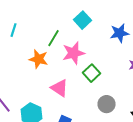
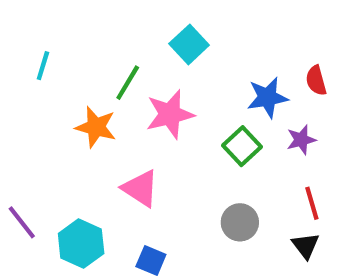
blue star: (120, 33) -> (267, 97), moved
green square: (92, 73) -> (242, 146), moved

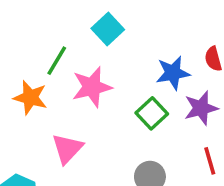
purple star: (301, 140) -> (201, 108), size x1.4
pink triangle: (140, 188) -> (67, 149), turned 40

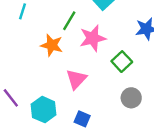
green square: (152, 113) -> (122, 62), moved

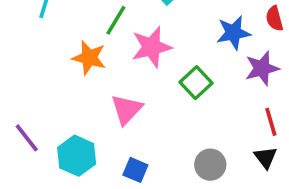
gray circle: (131, 98) -> (210, 165), moved

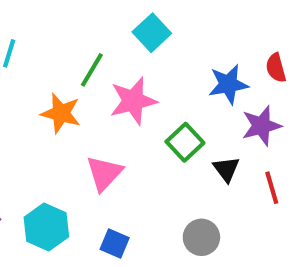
black triangle: (266, 157) -> (226, 169), moved

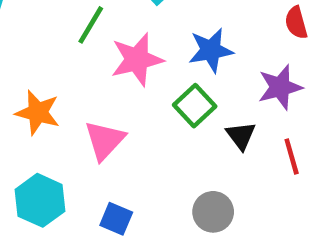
blue star: (228, 84) -> (211, 50), moved
orange star: (61, 113) -> (38, 113), moved

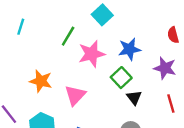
purple star: (280, 87) -> (165, 68), turned 30
black triangle: (241, 136) -> (134, 98), moved

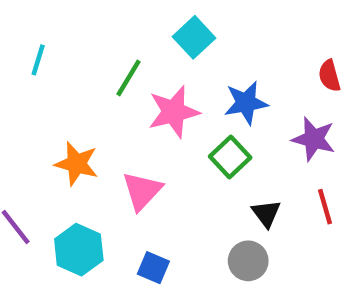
black triangle: (134, 98) -> (266, 213), moved

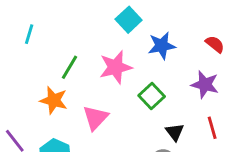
red semicircle: (329, 76) -> (215, 44), turned 144
green line: (128, 78) -> (69, 67), moved
blue star: (246, 103) -> (162, 46), moved

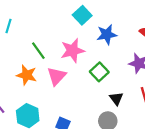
green line: (69, 67) -> (38, 51), turned -66
pink triangle: (95, 118) -> (57, 76), moved

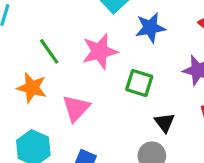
green square: (99, 72) -> (139, 83), turned -30
pink triangle: (57, 76) -> (76, 108), moved

